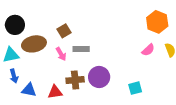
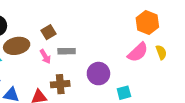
pink semicircle: (148, 50) -> (138, 52), size x1.5
purple circle: (99, 77) -> (98, 74), moved

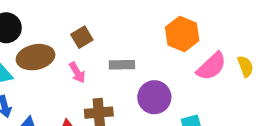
orange hexagon: (147, 22) -> (182, 34), moved
gray rectangle: (67, 51) -> (122, 65), moved

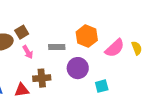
orange hexagon: (182, 34) -> (87, 36), moved
brown square: (82, 37) -> (22, 32), moved

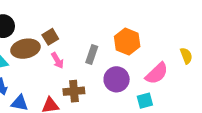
gray rectangle: (57, 47) -> (92, 55), turned -70
pink semicircle: (115, 48) -> (157, 73), moved

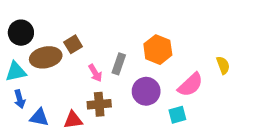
pink arrow: (57, 60) -> (95, 73), moved

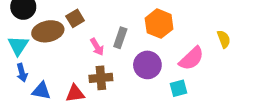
cyan triangle: (16, 72) -> (18, 46), turned -45

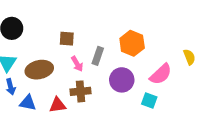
brown square: (75, 18) -> (67, 39), moved, turned 35
brown ellipse: (48, 31) -> (39, 70), moved
cyan square: (178, 88) -> (149, 101), turned 35

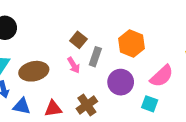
brown square: (67, 39) -> (78, 40), moved, turned 35
brown cross: (80, 91) -> (87, 105), moved, turned -30

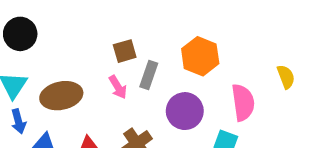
brown square: (78, 40) -> (125, 51), turned 35
pink semicircle: (162, 76) -> (243, 102), turned -55

